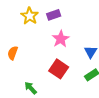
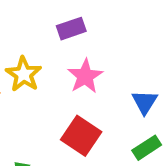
yellow star: (30, 16) -> (24, 74), moved

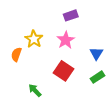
purple rectangle: (71, 29) -> (71, 15), moved

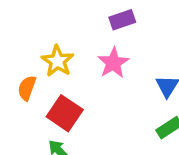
red square: (64, 71) -> (65, 113), moved

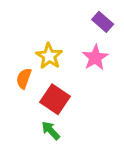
purple rectangle: (122, 20) -> (103, 22), turned 60

